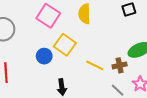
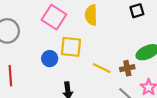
yellow square: (65, 45) -> (71, 47), turned -30

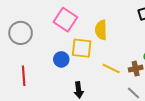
yellow semicircle: (91, 15) -> (101, 30), moved

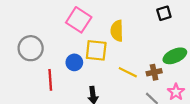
gray circle: (21, 33) -> (31, 48), moved
red line: (24, 76) -> (50, 80), moved

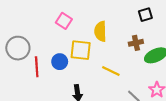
pink square: (79, 20) -> (64, 21), size x0.7
brown cross: (154, 72) -> (136, 43), moved
red line: (50, 80) -> (37, 67), moved

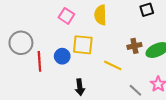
yellow semicircle: (100, 31) -> (100, 15), moved
brown cross: (136, 43) -> (134, 46), moved

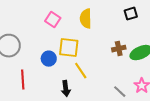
red line: (39, 61) -> (23, 80), moved
yellow line: (113, 65) -> (81, 71), moved, turned 30

